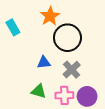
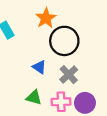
blue triangle: (44, 62) -> (39, 67), turned 40

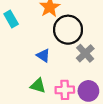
gray cross: (69, 75) -> (85, 53), moved

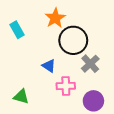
green triangle: (38, 86) -> (21, 97), moved
pink cross: (65, 90) -> (66, 86), moved

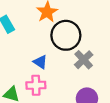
pink cross: (66, 86) -> (36, 85), moved

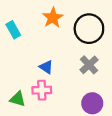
black circle: (66, 35) -> (89, 29), moved

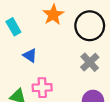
blue triangle: (46, 67) -> (30, 56), moved

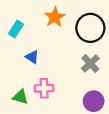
cyan rectangle: (13, 27) -> (16, 29), turned 63

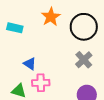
cyan rectangle: (16, 29) -> (15, 28), turned 70
blue triangle: (32, 57) -> (30, 64), moved

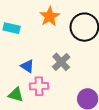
gray cross: (84, 60) -> (61, 62), moved

